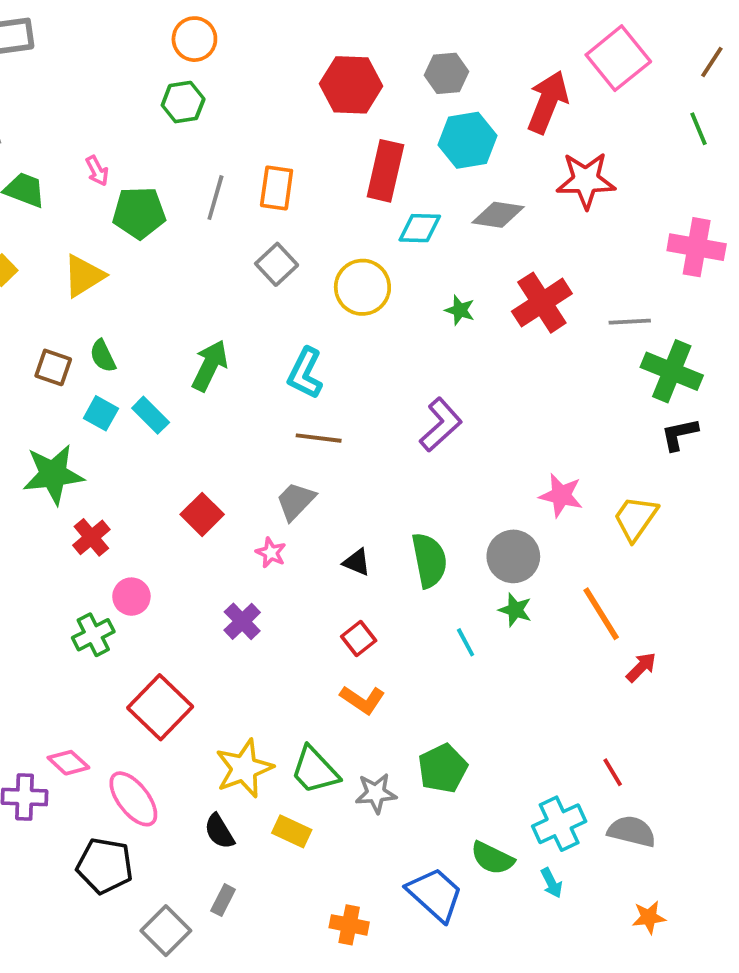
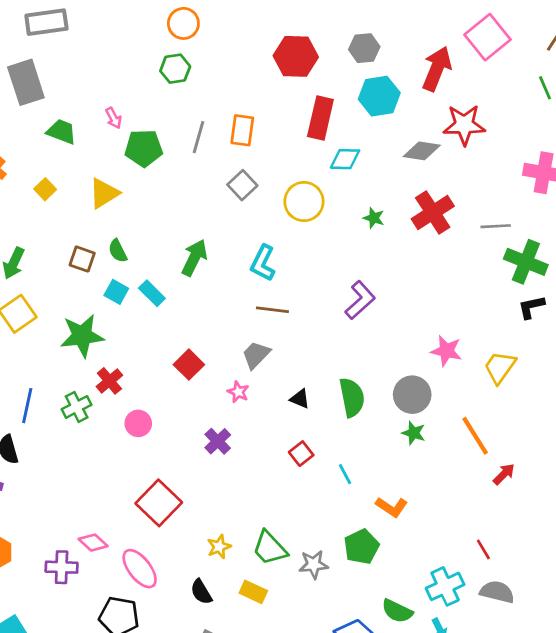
gray diamond: (498, 215) -> (422, 151), moved
green cross: (93, 635) -> (77, 407), moved
cyan line: (466, 642) -> (345, 474), moved
orange L-shape: (362, 700) -> (392, 507), moved
yellow star: (244, 768) -> (219, 547), size x0.6

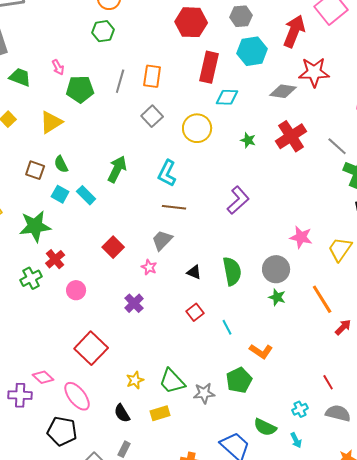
gray line: (496, 226) -> (337, 146), turned 45
cyan cross: (445, 586) -> (300, 409), size x0.6
yellow rectangle: (253, 592) -> (160, 413), turned -42

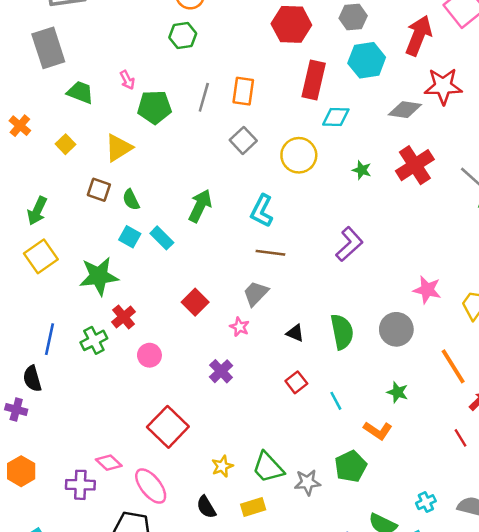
brown square: (35, 170) -> (99, 190), moved
green star: (277, 297) -> (398, 392), moved
red line: (328, 382) -> (460, 438), moved

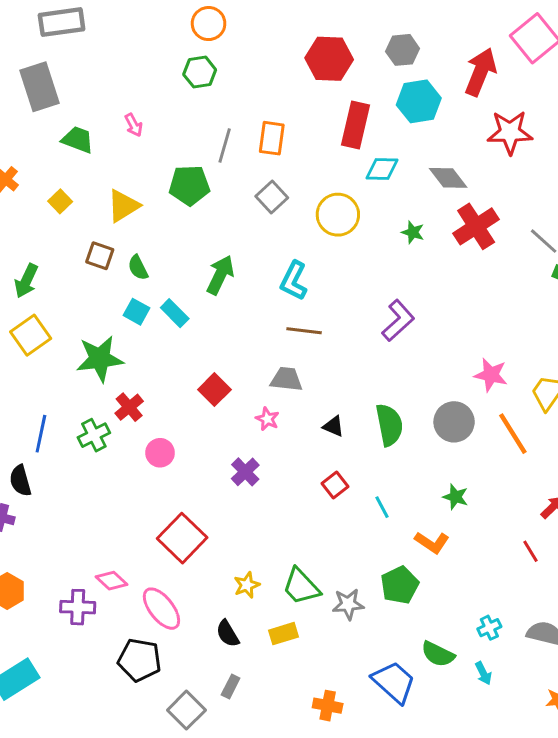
green pentagon: (154, 107) -> (189, 185), moved
gray diamond: (405, 110) -> (448, 178), moved, turned 44
gray trapezoid: (256, 293) -> (286, 379), turned 52
orange line: (453, 366) -> (513, 434), moved

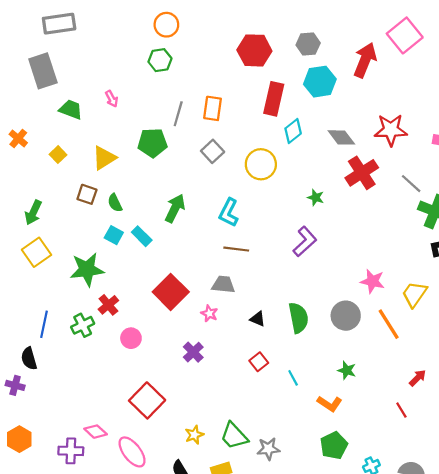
red star: (510, 132) -> (391, 130), moved
cyan diamond: (382, 169) -> (293, 131), turned -40
green star: (413, 232) -> (316, 198), moved
red square: (214, 390) -> (171, 292), size x1.5
green pentagon: (400, 585) -> (334, 446), moved

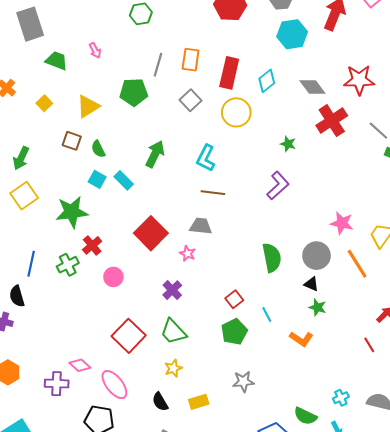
red rectangle: (274, 99) -> (229, 73), moved
black triangle: (258, 319) -> (311, 284), moved
green trapezoid: (234, 436) -> (173, 332), moved
green pentagon: (334, 446) -> (234, 332), moved

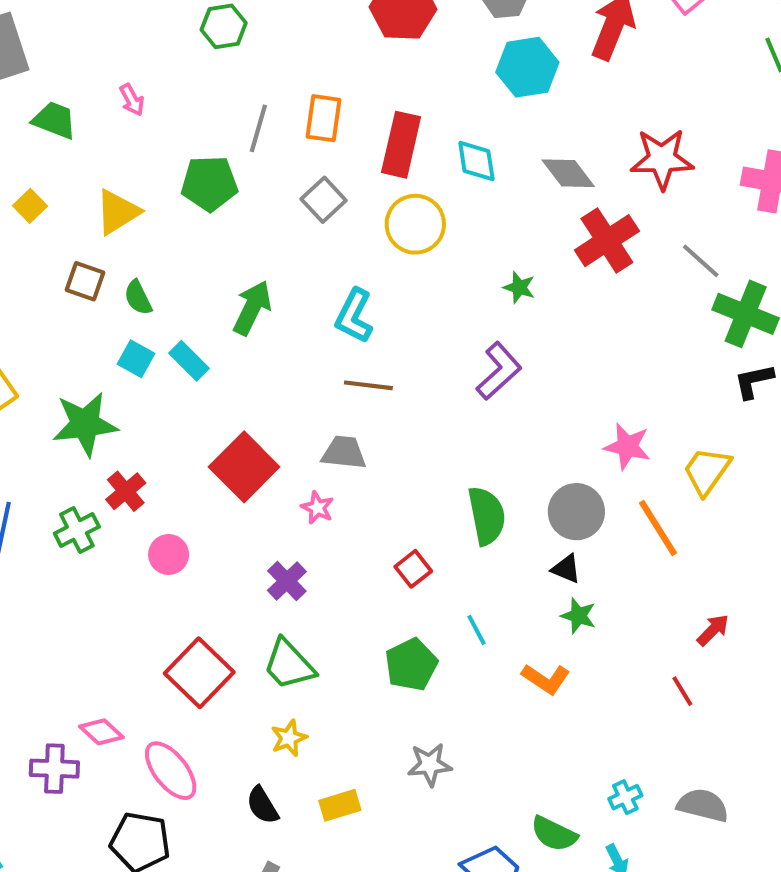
cyan diamond: (267, 81) -> (476, 161), turned -60
red square: (234, 299) -> (413, 569), moved

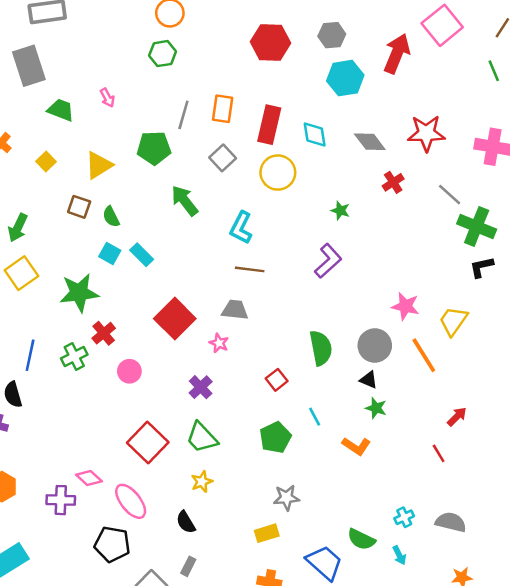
red cross: (607, 241) -> (393, 182), size x0.6
green arrow: (252, 308) -> (185, 201), moved, turned -64
yellow rectangle: (340, 805) -> (267, 533), moved

